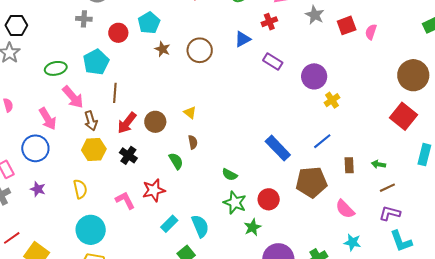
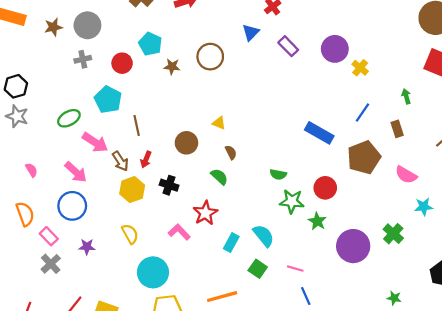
purple rectangle: (273, 62) -> (288, 46), turned 30
red arrow: (127, 123) -> (146, 160), moved, size x0.7
green arrow: (379, 164) -> (406, 96), moved, turned 80

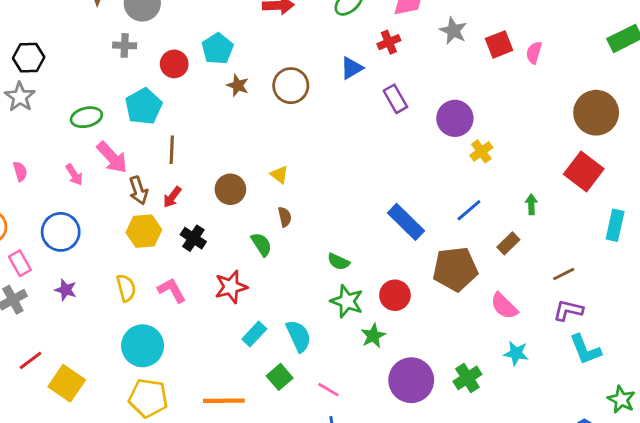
brown rectangle: (397, 129) -> (508, 243), turned 49
pink arrow: (76, 172) -> (74, 175), moved, size x0.7
pink L-shape: (179, 232) -> (172, 290), moved

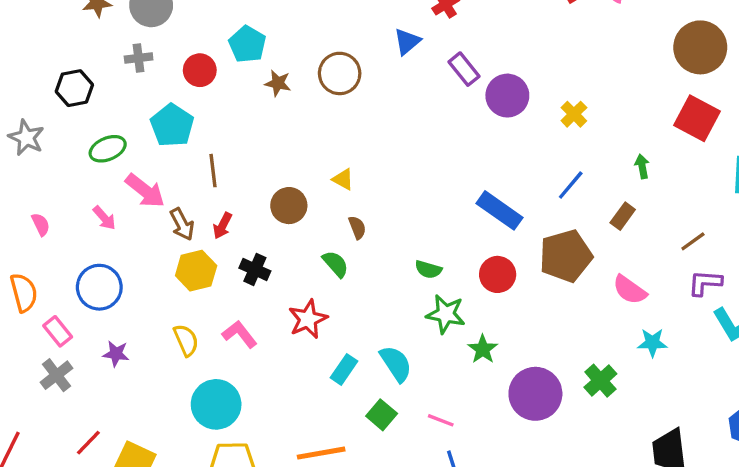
black hexagon: (29, 58) -> (74, 88), moved
purple circle: (455, 118) -> (507, 96), moved
red circle: (395, 295) -> (498, 274), moved

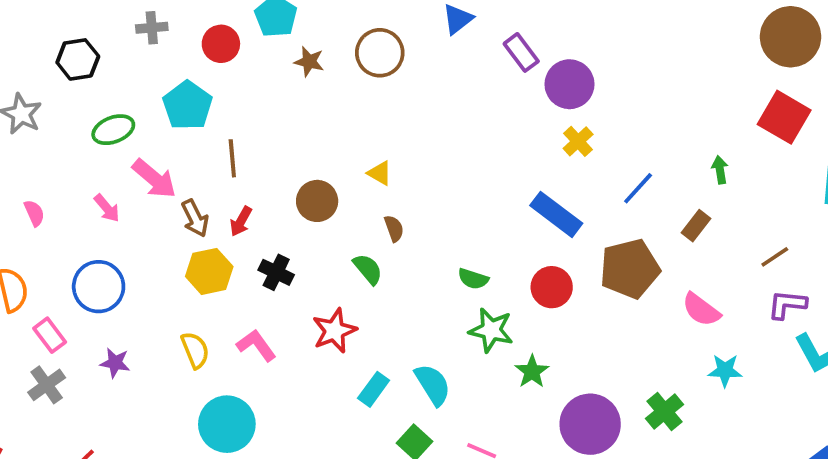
yellow cross: (574, 114) -> (578, 141), moved

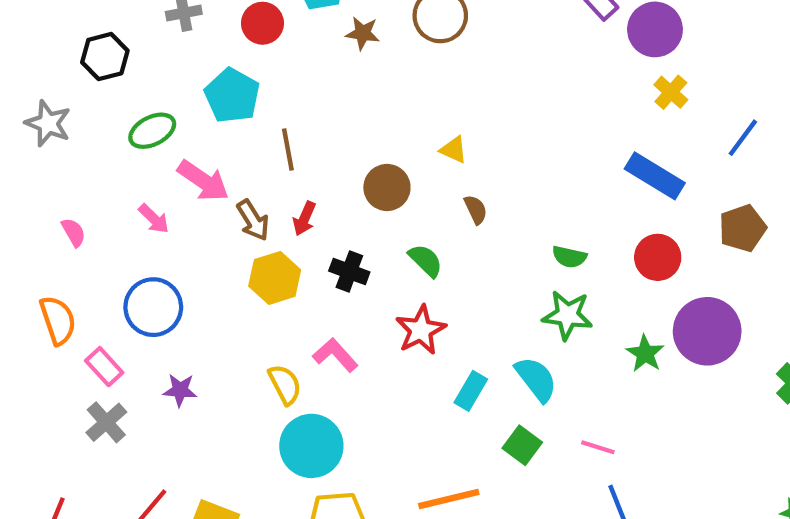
green semicircle: (368, 269) -> (426, 261), moved
brown pentagon: (630, 269) -> (743, 228), size x0.7
green star: (491, 330) -> (567, 315), moved
yellow semicircle: (195, 350) -> (285, 384), moved
purple circle: (590, 424) -> (707, 331), moved

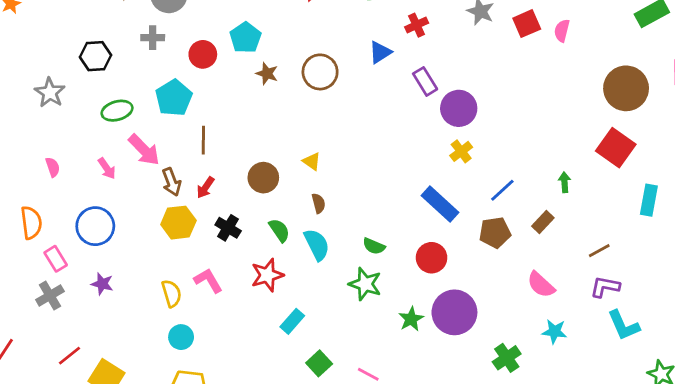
brown pentagon: (743, 228) -> (495, 233), moved
cyan semicircle: (536, 379) -> (317, 245), moved
cyan circle: (311, 446) -> (181, 337), size x0.6

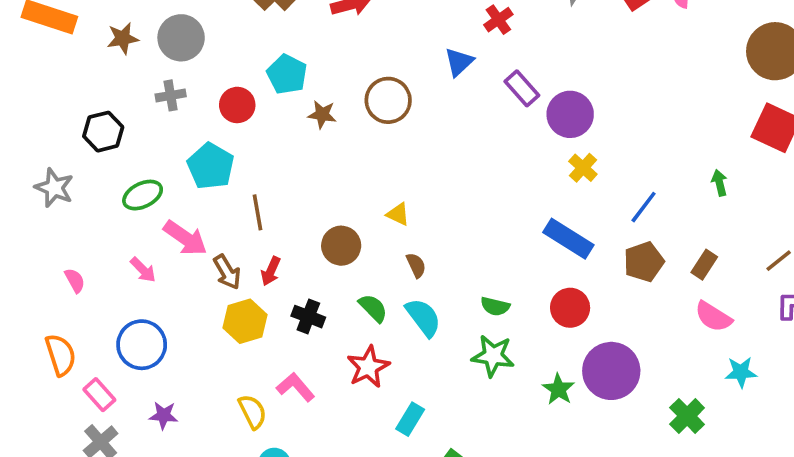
brown rectangle: (543, 222) -> (704, 265), moved

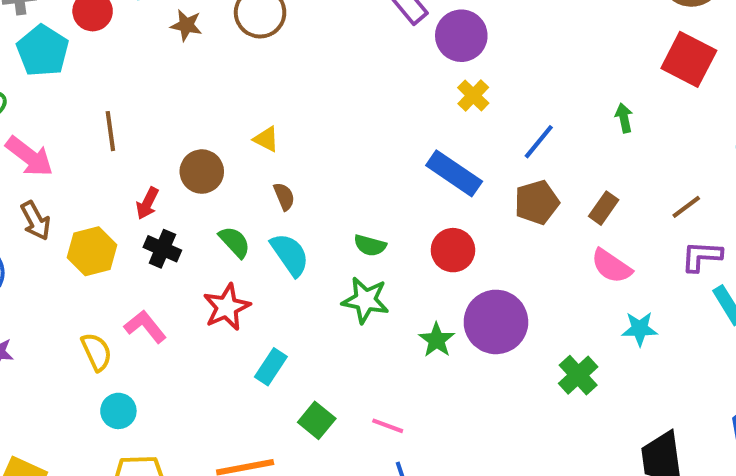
cyan pentagon: (211, 166) -> (43, 51), moved
red arrow: (271, 271) -> (147, 203), moved
brown arrow: (227, 272) -> (35, 221), moved

